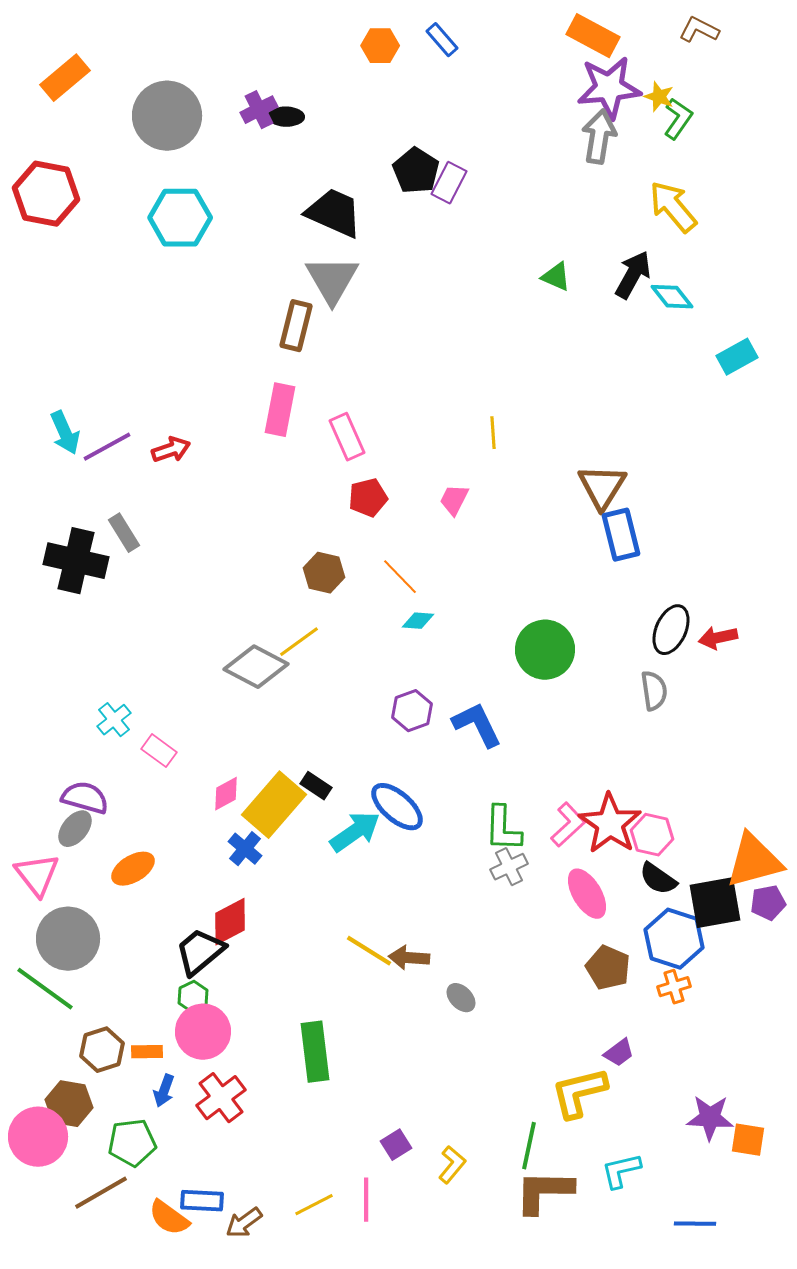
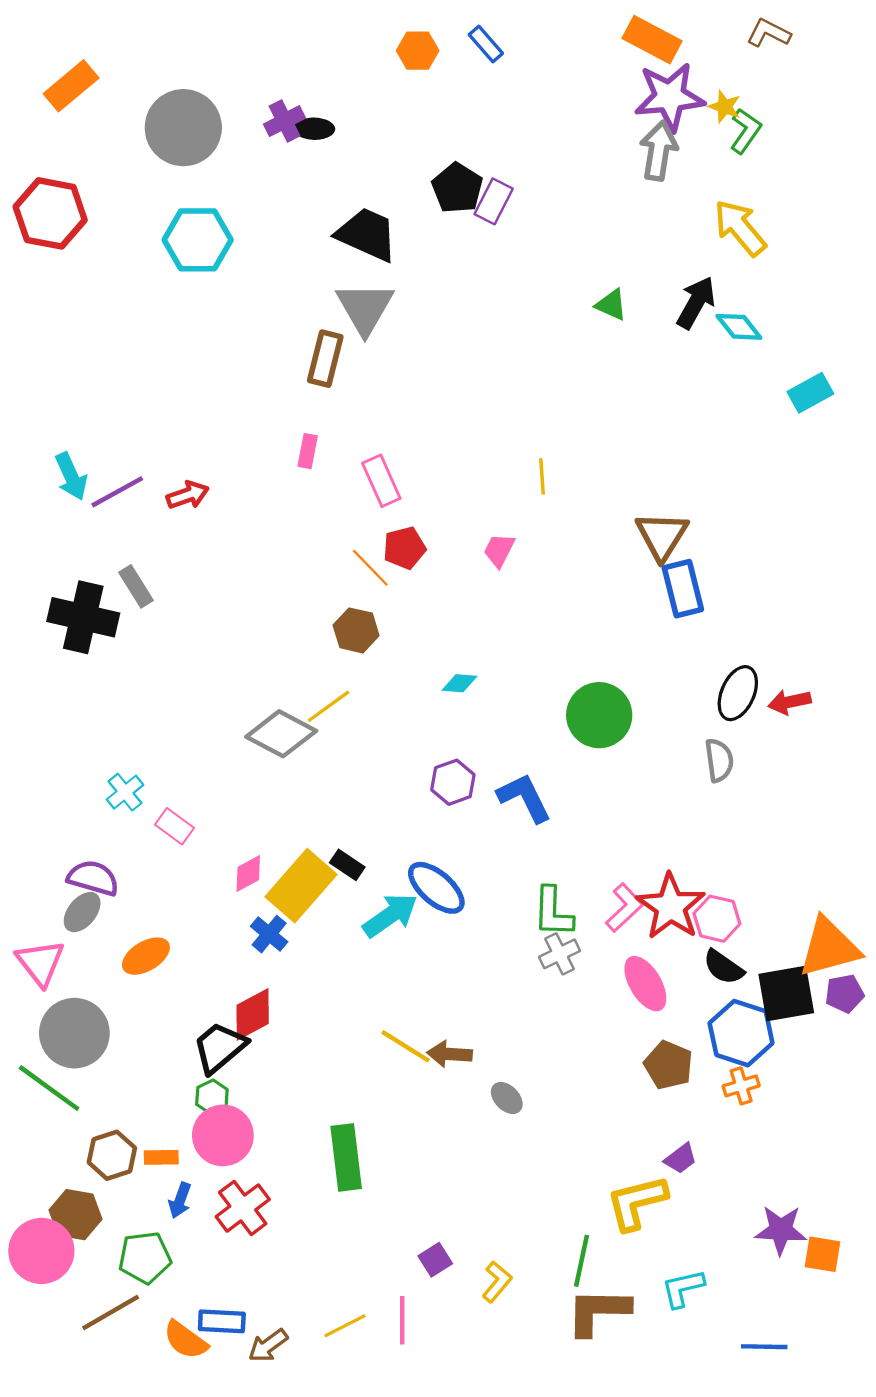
pink rectangle: (280, 410) -> (308, 451), size x0.6
orange line: (400, 577) -> (370, 568), moved

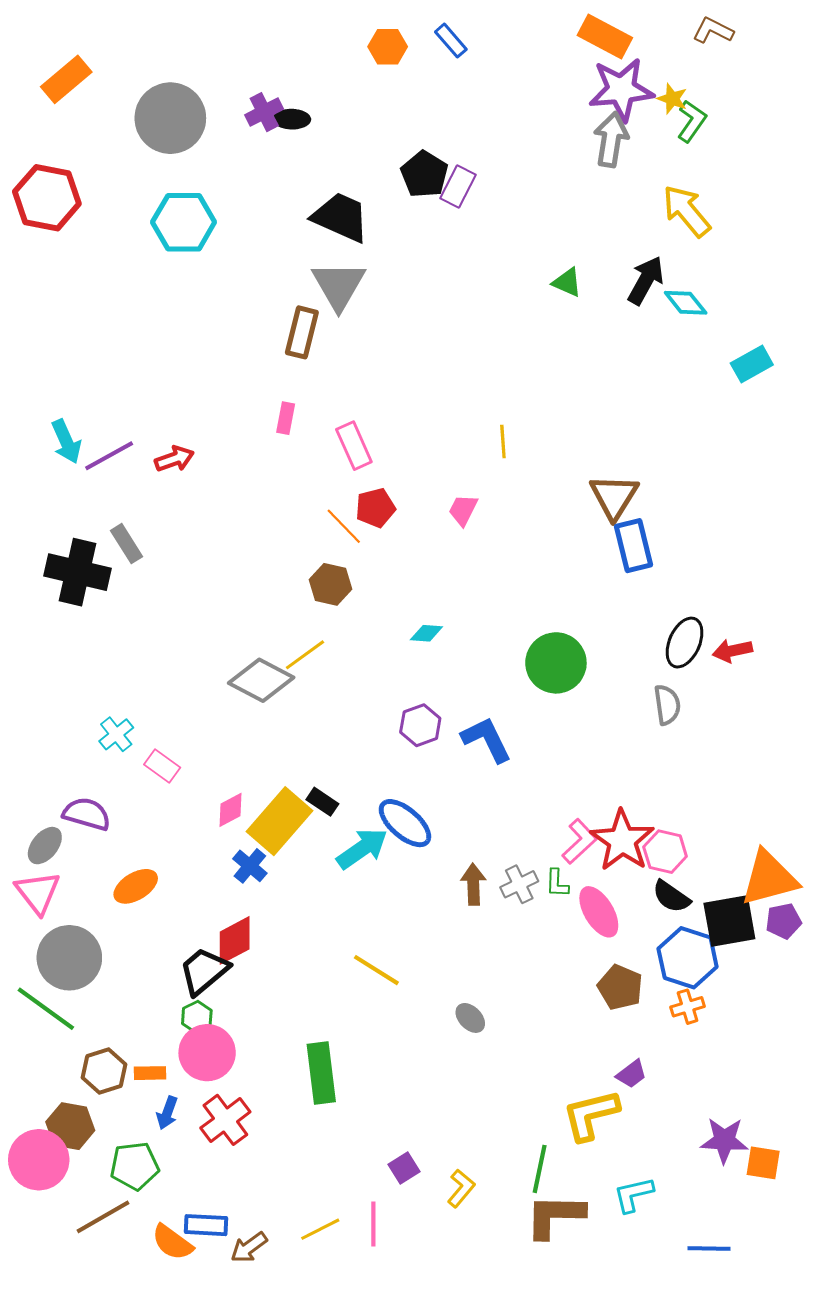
gray ellipse: (82, 912) -> (45, 846), moved
green L-shape: (553, 912) -> (557, 883), moved, size x0.6
brown arrow: (450, 1054) -> (473, 884), moved, turned 84

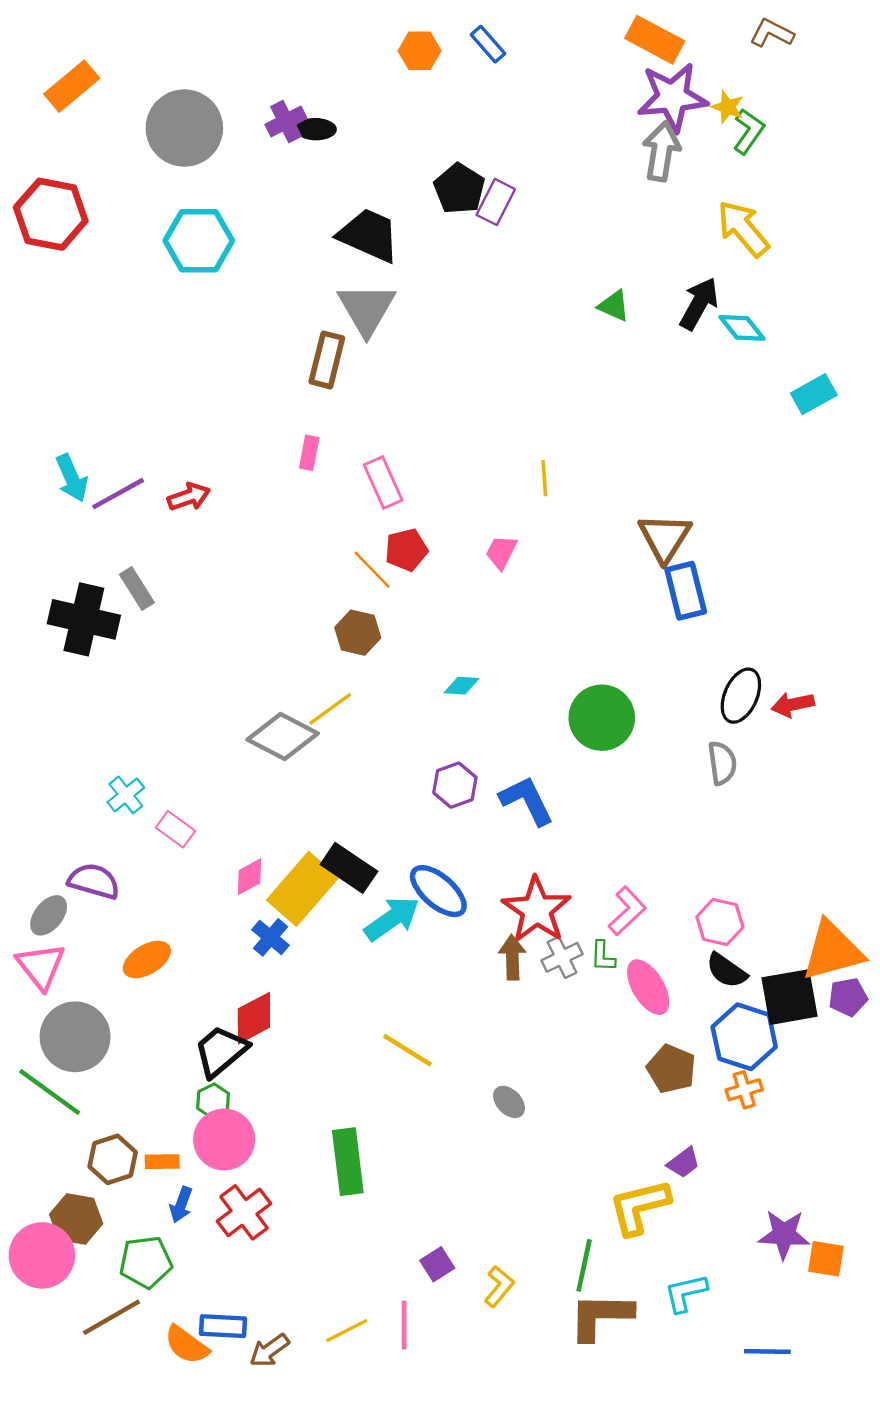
black rectangle: (322, 802) -> (349, 868), size x1.6
red star: (622, 840) -> (537, 910), moved

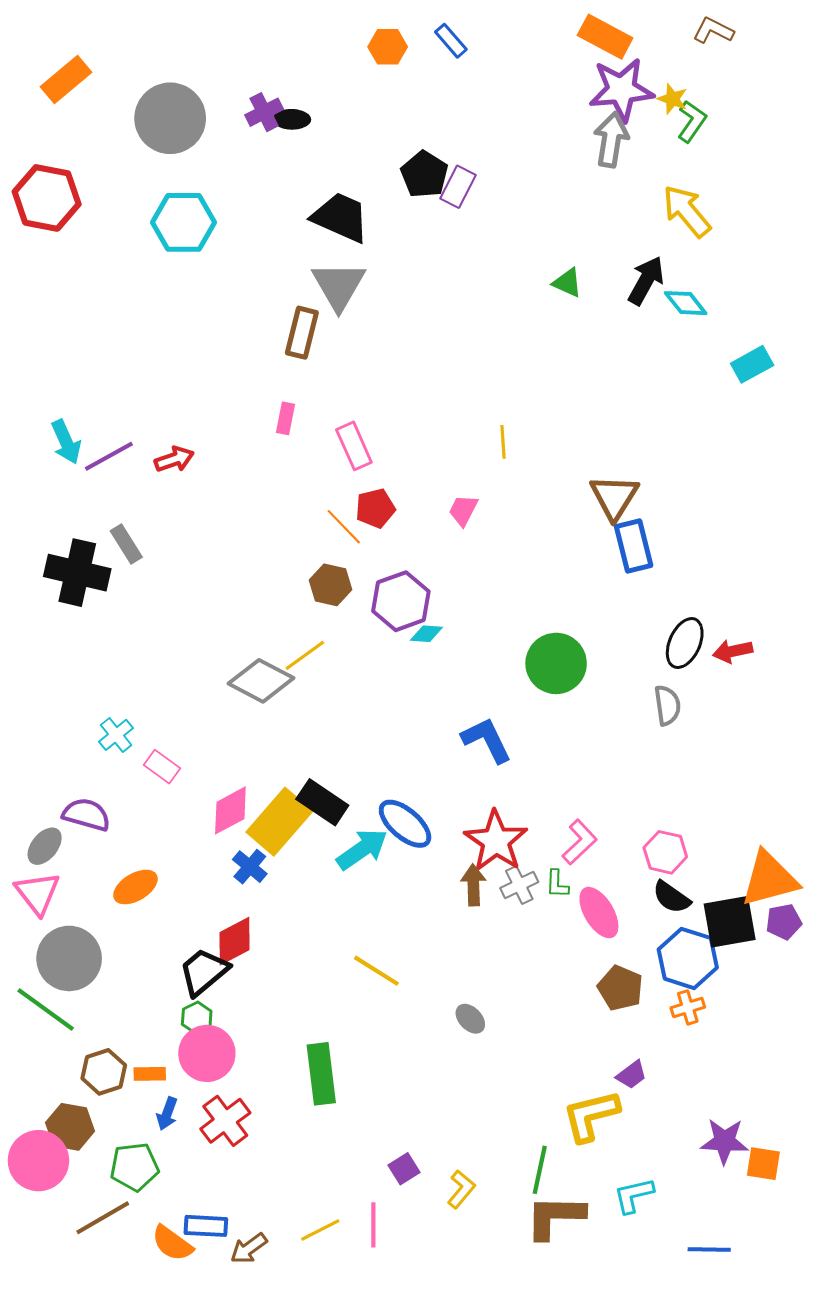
purple hexagon: (455, 785) -> (401, 601), moved, size x1.4
pink diamond: (250, 877) -> (230, 810), size x1.4

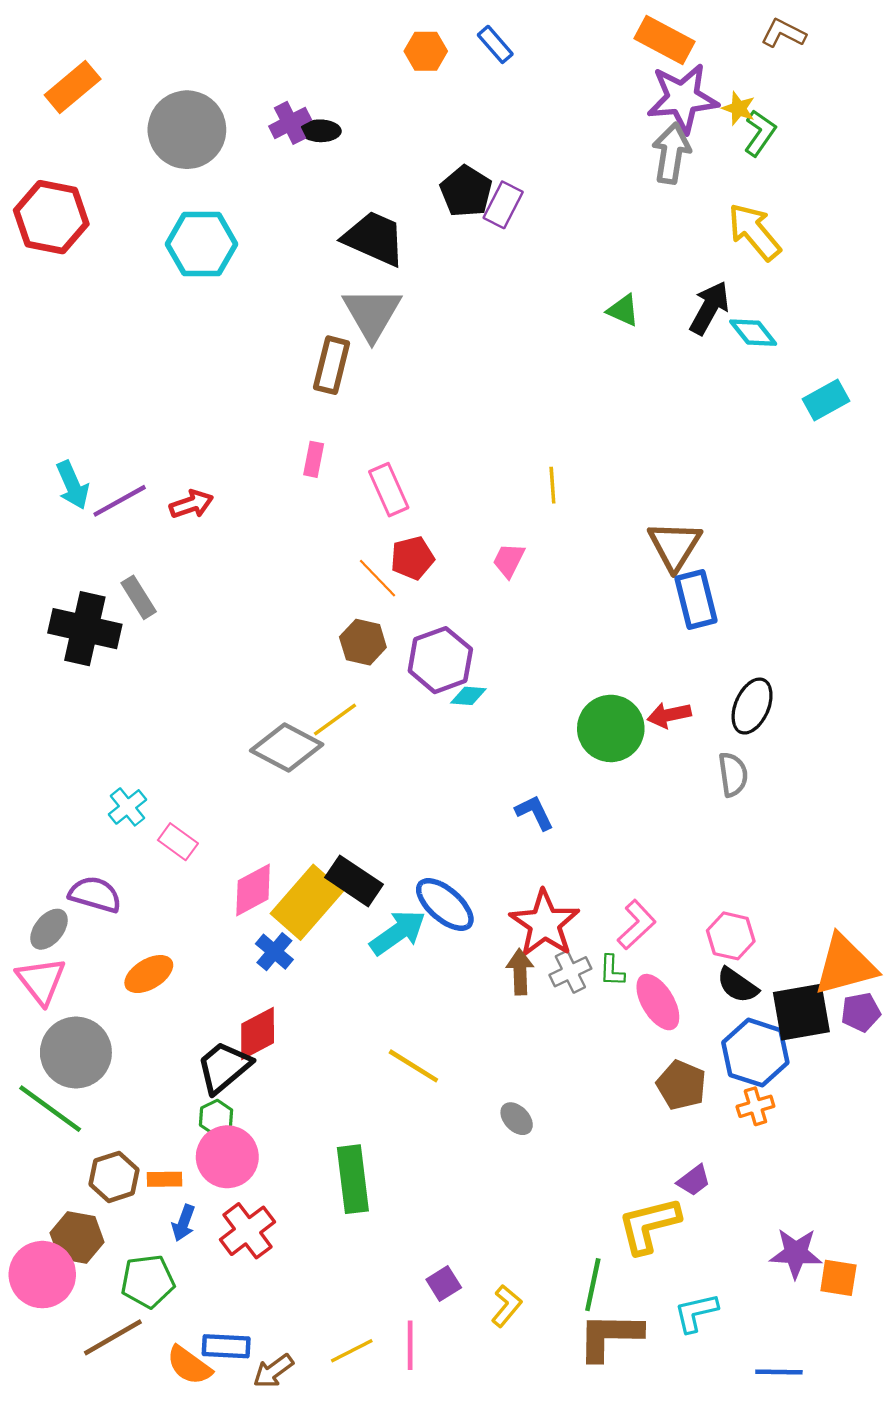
red arrow: (733, 651) -> (669, 715), moved
blue L-shape: (487, 740) -> (535, 813), size x0.7

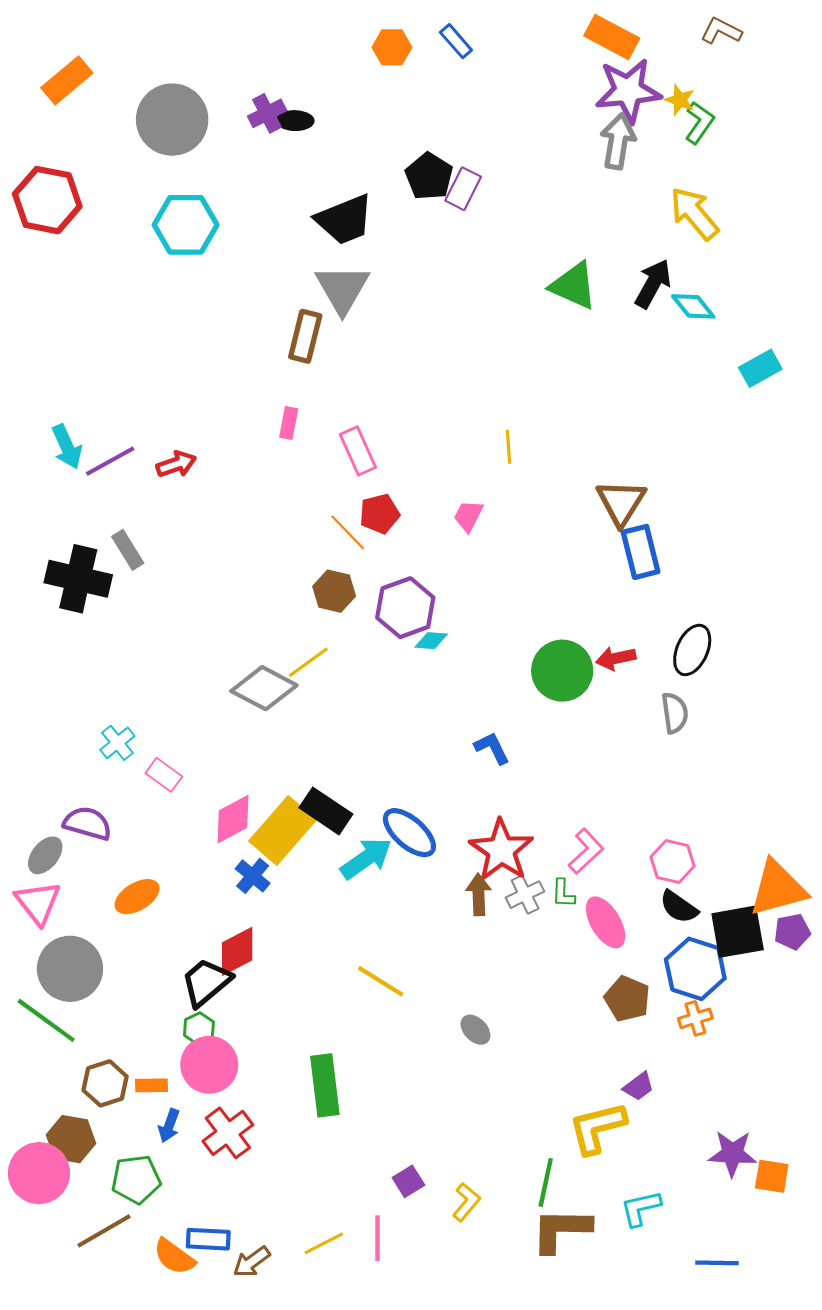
black trapezoid: (374, 238) -> (344, 220), turned 134
green triangle: (623, 310) -> (574, 286), size x1.6

